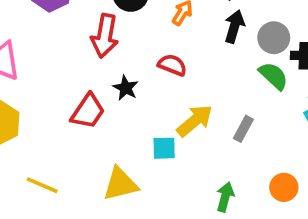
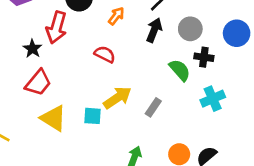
gray circle: (274, 38) -> (190, 29), moved
black star: (126, 88) -> (32, 49), moved
yellow triangle: (120, 184) -> (53, 118), moved, turned 40

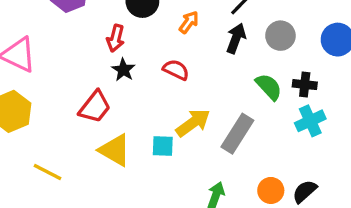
red arrow: (56, 27) -> (116, 38), size x0.7
black star: (32, 49) -> (123, 70), moved
black cross: (204, 57) -> (305, 85), moved
gray rectangle: (153, 107) -> (237, 134), size x1.6

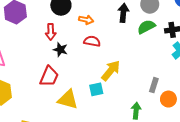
orange arrow: (189, 22) -> (86, 20), moved, turned 80
green semicircle: (269, 87) -> (146, 27), moved, turned -60
gray rectangle: (237, 134) -> (154, 85), moved, size x0.6

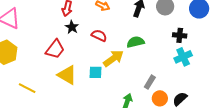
green semicircle: (146, 27) -> (136, 42), moved
red semicircle: (92, 41) -> (99, 36), moved

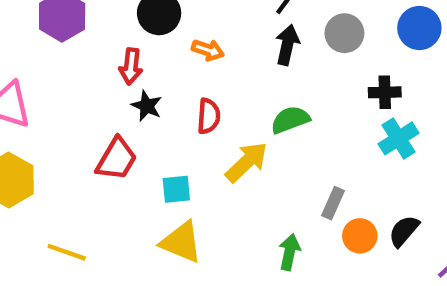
red semicircle: (99, 36) -> (209, 116), turned 77
cyan square: (96, 72) -> (176, 189), moved
yellow triangle: (67, 75) -> (181, 242), moved

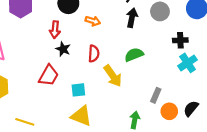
yellow arrow: (247, 162) -> (113, 76), turned 100

